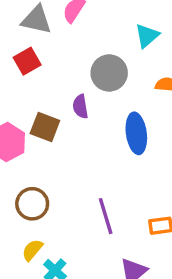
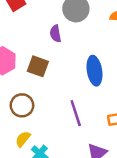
brown square: (45, 127) -> (38, 66), moved
blue ellipse: (136, 133) -> (95, 71), moved

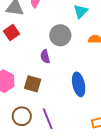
purple line: (76, 113) -> (48, 119), moved

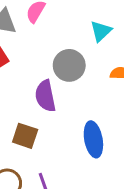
purple semicircle: (45, 56) -> (45, 96), size x1.5

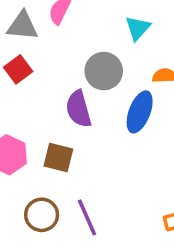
blue ellipse: (93, 139) -> (140, 112), moved, turned 36

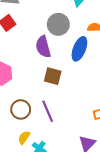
brown square: (58, 158) -> (53, 76), moved

